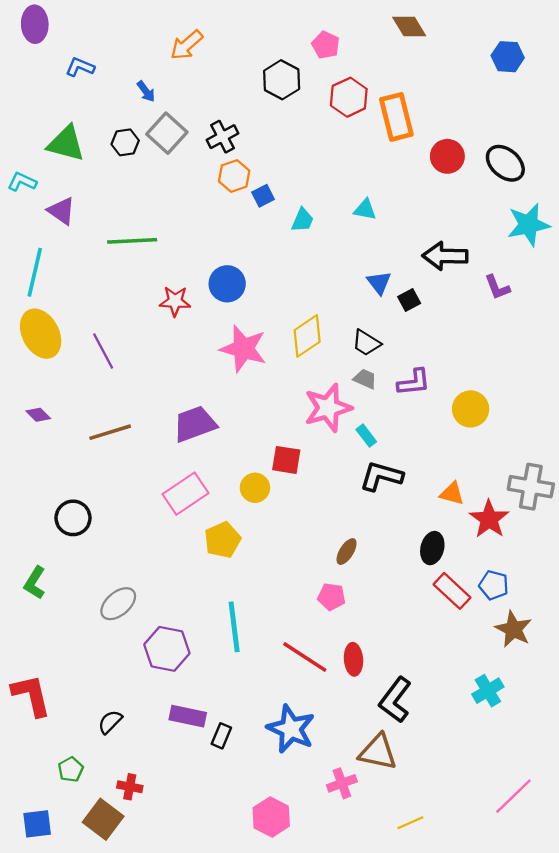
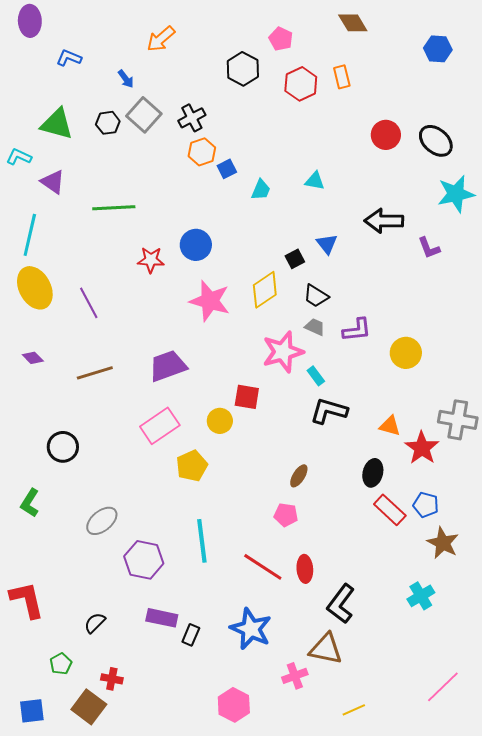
orange rectangle: (396, 117) -> (342, 77), moved, size x0.6
black square: (409, 300) -> (295, 259), moved

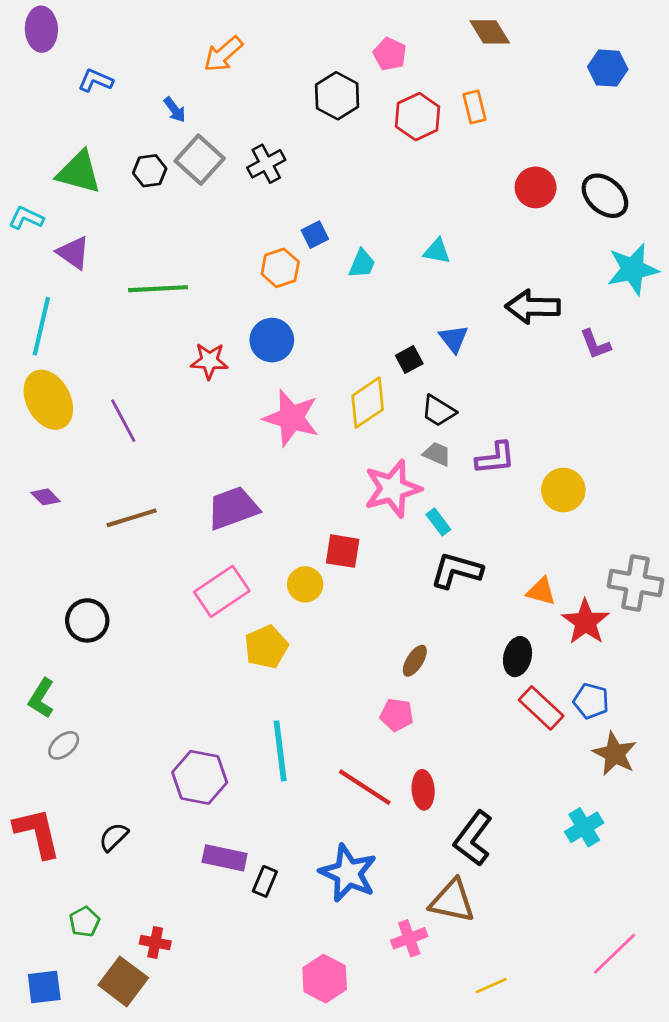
orange hexagon: (202, 152) -> (280, 268), moved
gray ellipse: (102, 521) -> (64, 745), moved, size x0.7
black semicircle: (95, 623) -> (114, 837), moved

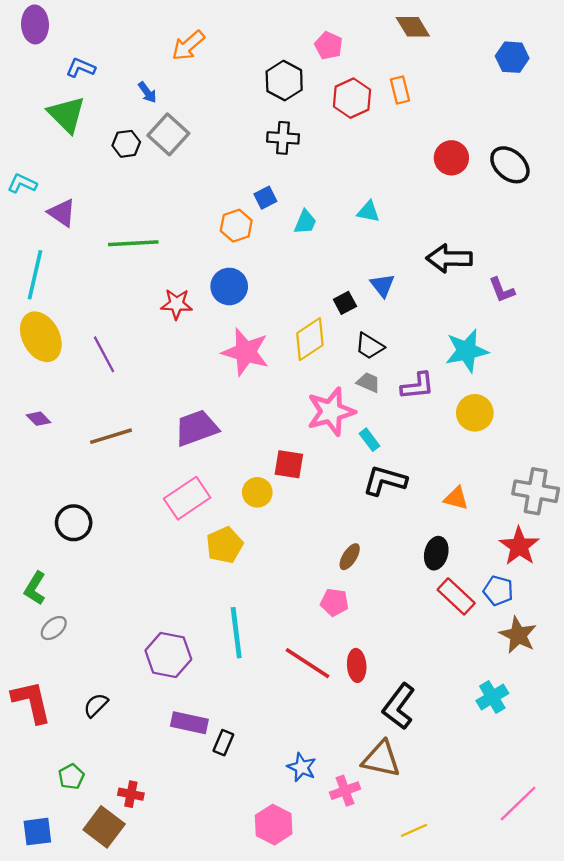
black cross: (266, 164) -> (283, 138), moved, turned 32
green triangle: (79, 172) -> (67, 115), moved, turned 30
cyan star: (633, 269) -> (467, 351), moved
red star: (586, 622) -> (519, 546), moved
blue star: (348, 873) -> (302, 767), moved, size x0.6

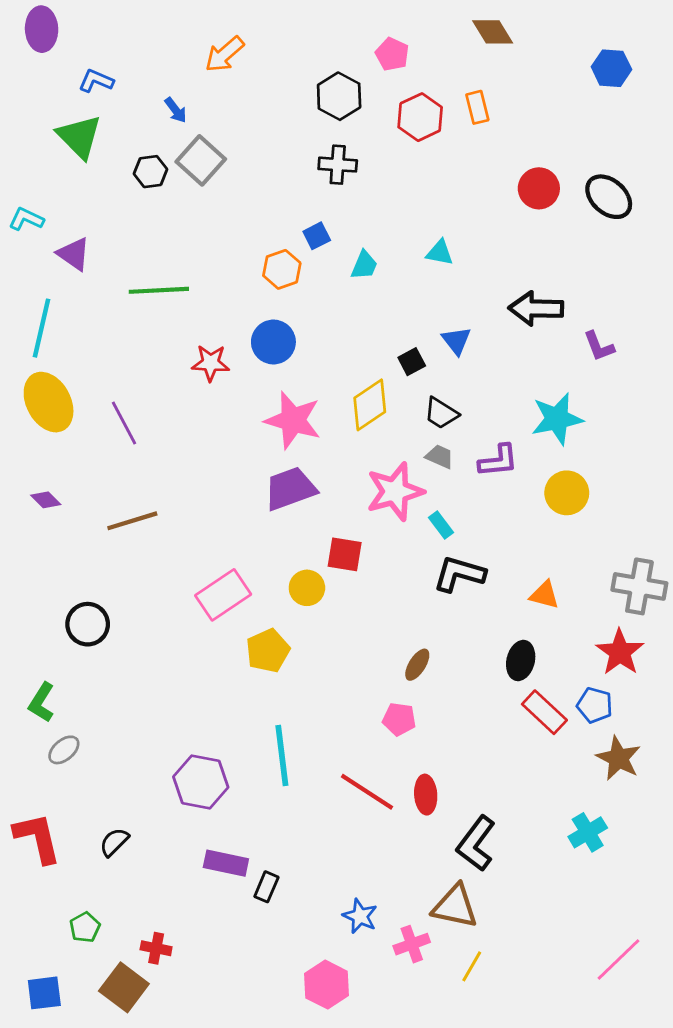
purple trapezoid: (196, 428) -> (290, 489), moved
yellow line: (414, 830) -> (472, 966), moved, turned -36

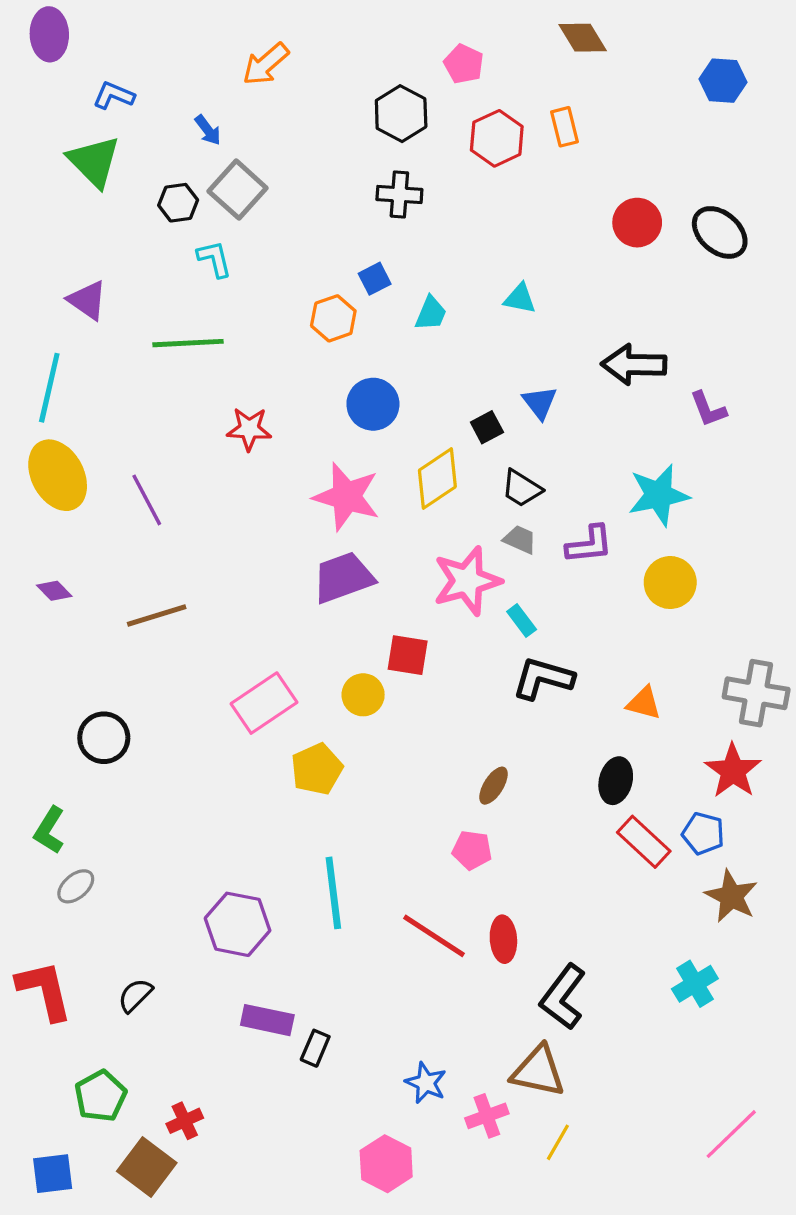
cyan L-shape: (26, 219) -> (214, 259), moved, turned 52
blue circle: (273, 342) -> (373, 404), moved
green pentagon: (85, 927) -> (101, 1096), size x1.4
red cross: (156, 948) -> (185, 1121), turned -36

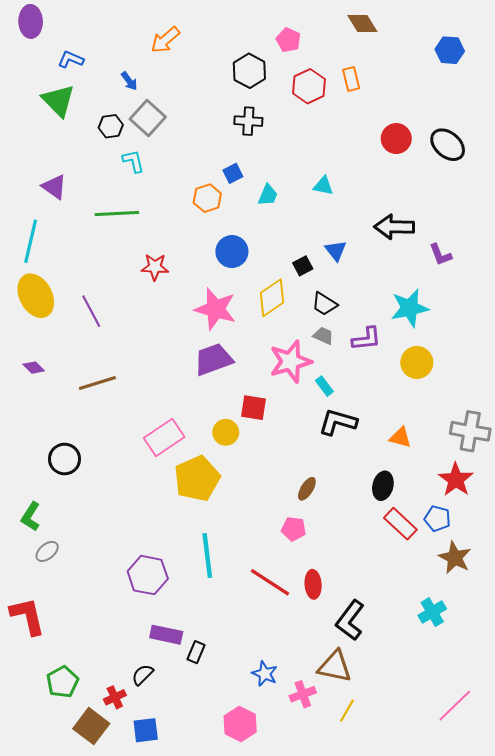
yellow pentagon: (317, 769) -> (197, 479), size x1.4
black semicircle: (135, 995) -> (143, 675), moved
blue square: (53, 1174) -> (146, 730), moved

